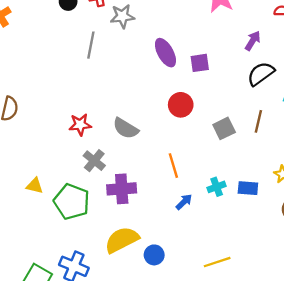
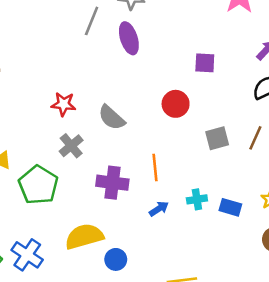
purple ellipse: (165, 53) -> (129, 38), moved
purple cross: (122, 189) -> (112, 183), moved

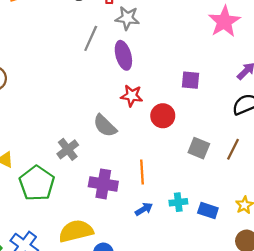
red star: (64, 104) -> (132, 96), moved
gray square: (217, 138) -> (199, 148), turned 35

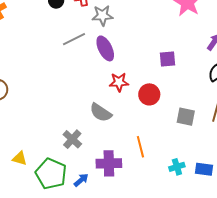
gray line: (91, 38) -> (74, 39), turned 50
blue arrow: (144, 209) -> (81, 180), moved

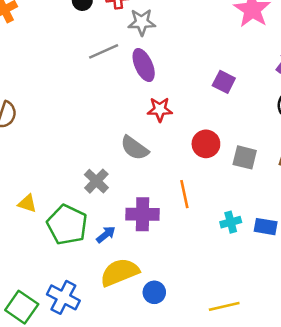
purple square: (167, 59) -> (224, 82), turned 30
red circle: (149, 94) -> (206, 144), moved

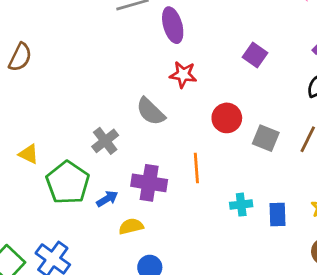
blue rectangle: (266, 227) -> (278, 214), turned 70
yellow semicircle: (120, 272) -> (131, 226), moved, size x0.6

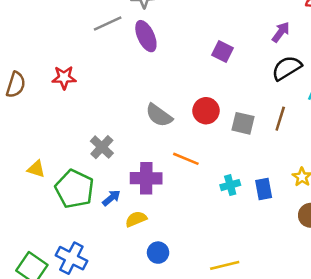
red star: (183, 75) -> (64, 78), moved
gray semicircle: (151, 112) -> (159, 115), moved
orange line: (196, 168) -> (186, 159), turned -55

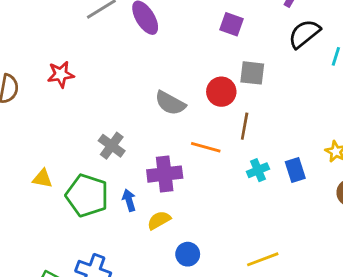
brown line: (280, 119) -> (245, 126), moved
gray square: (243, 123) -> (252, 73), moved
blue arrow: (111, 198) -> (129, 200), turned -60

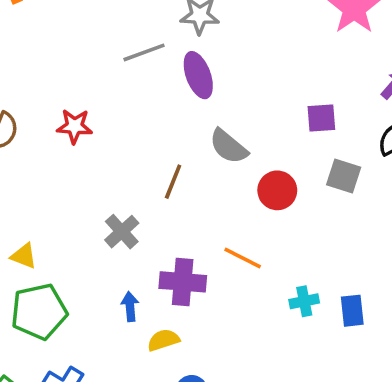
purple square: (231, 24) -> (321, 118), moved, turned -35
gray square: (252, 73) -> (344, 176), moved
gray semicircle: (170, 103) -> (228, 146), moved
brown line: (245, 126) -> (173, 182), moved
green pentagon: (87, 195) -> (39, 312), moved, turned 30

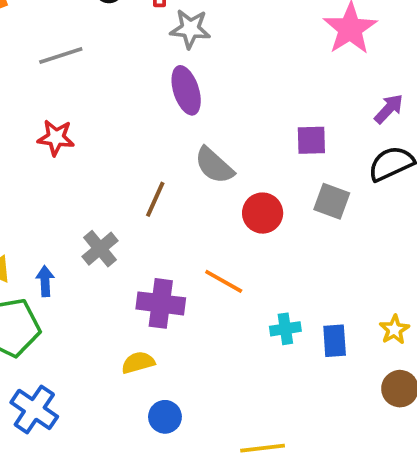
gray line: (144, 52) -> (61, 55), moved
blue arrow: (130, 306) -> (45, 281), moved

